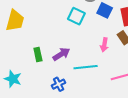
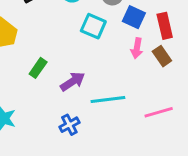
pink arrow: (104, 45) -> (137, 48), moved
green rectangle: (38, 55) -> (38, 68), moved, turned 48

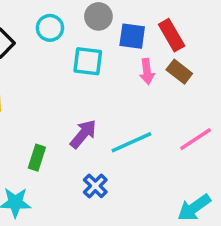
green rectangle: (38, 68) -> (37, 158), moved

